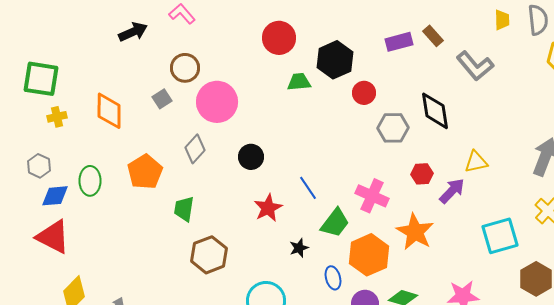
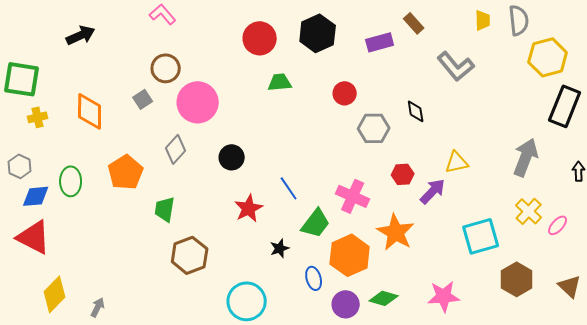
black arrow: (133, 32) -> (81, 35), moved
brown rectangle: (433, 36) -> (414, 23), moved
black hexagon: (335, 60) -> (318, 33), moved
black diamond: (435, 111) -> (416, 111), size x0.6

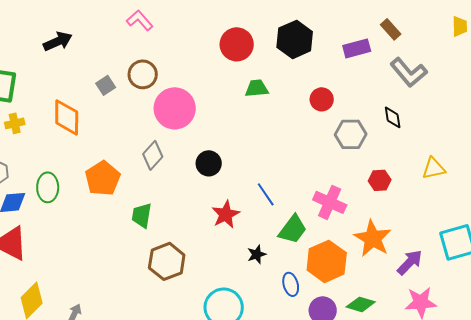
gray L-shape: (456, 66) -> (409, 72), moved
gray square: (143, 99) -> (106, 85), moved
purple arrow: (433, 191) -> (410, 262), moved

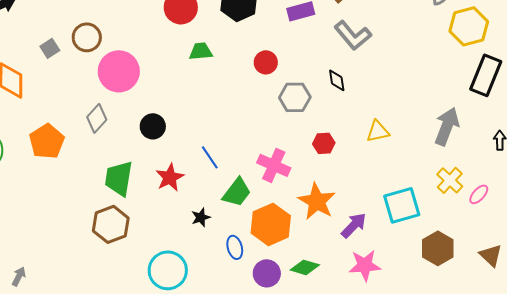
green trapezoid: (142, 215) -> (119, 178), moved, size x1.4

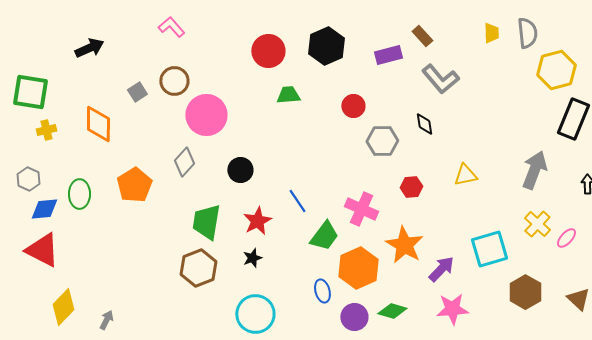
black star: (201, 217) -> (252, 258), moved

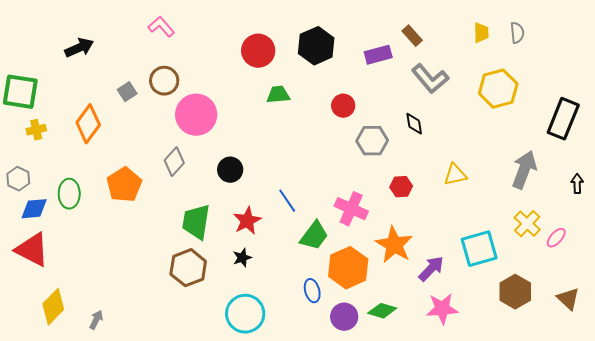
gray semicircle: (527, 33) -> (517, 33), size x0.7
yellow hexagon: (556, 70) -> (498, 89), moved
orange diamond: (98, 124) -> (88, 124), turned 36

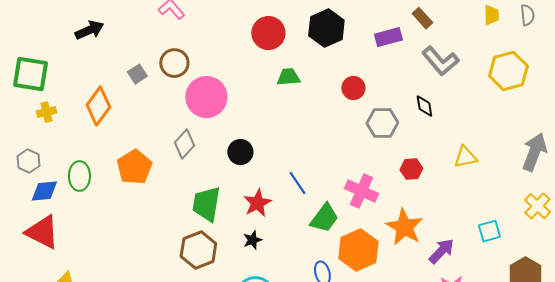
cyan square: (479, 249) -> (489, 231), size x0.6

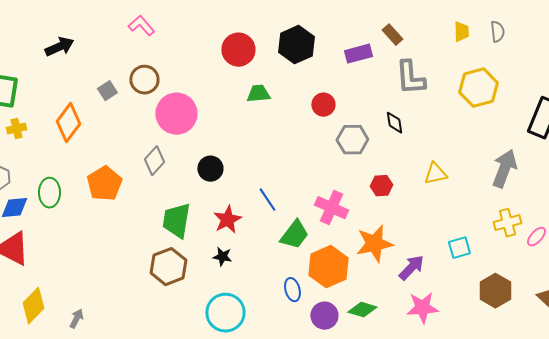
gray L-shape: (440, 61) -> (410, 78), turned 36
yellow cross: (537, 206) -> (507, 223), turned 32
orange star: (404, 227) -> (374, 244), turned 30
black star: (252, 240) -> (222, 257), turned 30

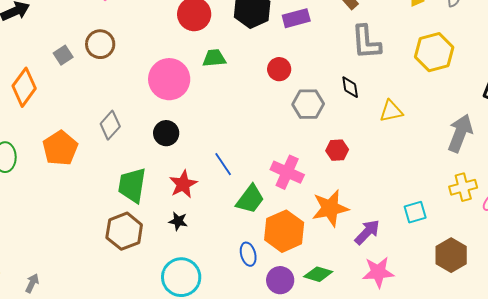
purple rectangle: (358, 54) -> (296, 18), moved
pink circle: (176, 114) -> (169, 79), moved
yellow triangle: (435, 174) -> (391, 111), moved

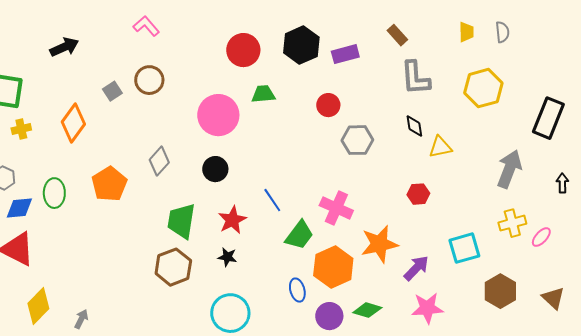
black diamond: (350, 87) -> (414, 126), moved
red hexagon: (337, 150) -> (418, 194), moved
cyan square: (415, 212) -> (464, 248), size x1.4

